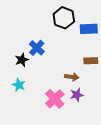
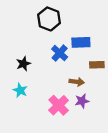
black hexagon: (64, 18) -> (49, 19), moved
blue rectangle: (89, 29) -> (81, 42), moved
blue cross: (37, 48) -> (60, 53), moved

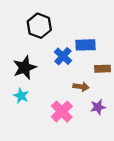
black hexagon: (49, 19) -> (39, 26), moved
black star: (23, 64) -> (25, 68), size x1.5
purple star: (82, 101) -> (98, 107), moved

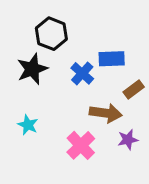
black star: (25, 68) -> (32, 69), moved
brown rectangle: (102, 69) -> (134, 90), turned -35
brown arrow: (81, 87) -> (106, 113), size x1.5

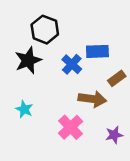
purple star: (128, 140) -> (114, 135), moved

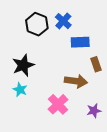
black star: (28, 60) -> (23, 65), moved
blue cross: (72, 64) -> (63, 21), moved
brown rectangle: (117, 78) -> (96, 64), turned -72

